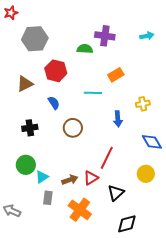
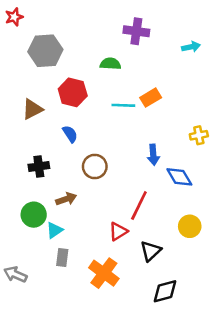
purple cross: (105, 36) -> (136, 31), moved
cyan line: (93, 93) -> (123, 105), moved
yellow cross: (143, 104) -> (199, 135), moved
blue diamond: (152, 142) -> (179, 177), moved
brown arrow: (70, 180) -> (66, 199), moved

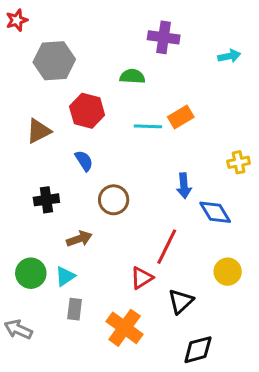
green circle: (34, 215) -> (31, 273), moved

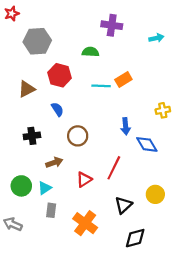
yellow circle: (228, 272) -> (155, 194), moved
red triangle: (142, 278) -> (84, 180), moved

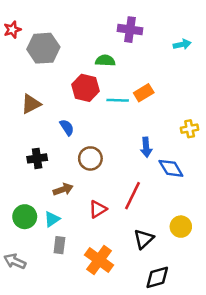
red star: (12, 14) -> (12, 30), moved
red hexagon: (60, 75) -> (85, 88), moved

